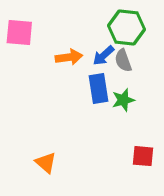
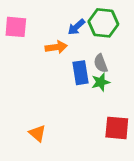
blue arrow: (103, 56) -> (76, 27), moved
gray semicircle: (123, 60) -> (101, 63), moved
red square: (143, 156) -> (117, 128), size x1.4

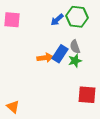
orange arrow: (56, 47) -> (45, 58), moved
blue rectangle: (80, 73) -> (60, 54), turned 42
orange triangle: (37, 133) -> (13, 107), moved

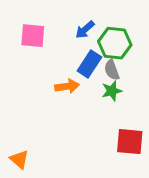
green hexagon: (77, 17) -> (115, 43), moved
pink square: (12, 20) -> (33, 36), moved
blue rectangle: (60, 54) -> (89, 64), moved

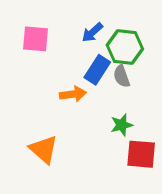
green star: (112, 91) -> (122, 125), moved
orange triangle: (19, 159) -> (44, 149), moved, size x1.4

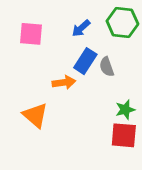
green hexagon: (125, 47) -> (122, 22), moved
green star: (122, 125) -> (125, 110), moved
orange triangle: (44, 149) -> (35, 115), moved

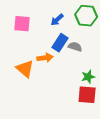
gray semicircle: (107, 67) -> (75, 47), turned 128
orange triangle: (35, 115) -> (25, 69), moved

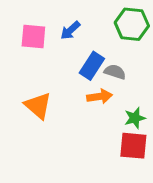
blue arrow: (57, 20) -> (70, 30), moved
orange arrow: (45, 58) -> (100, 96), moved

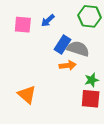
gray semicircle: (115, 72) -> (78, 49), size x1.5
orange triangle: (38, 106) -> (27, 95), moved

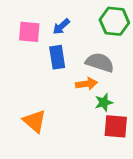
blue rectangle: (62, 44) -> (57, 57), moved, turned -42
green star: (92, 80) -> (104, 102), moved

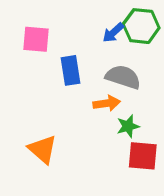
blue arrow: (61, 27) -> (113, 33), moved

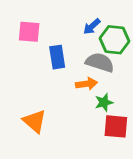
green hexagon: (141, 26) -> (115, 40), moved

